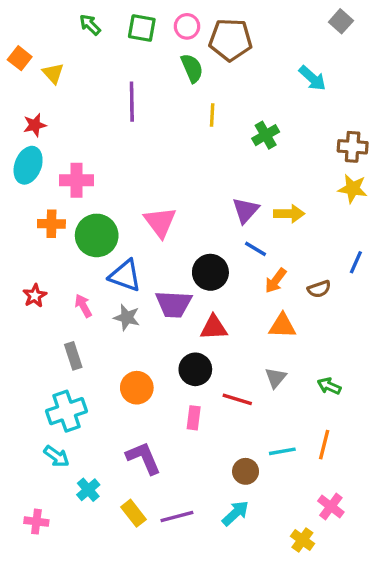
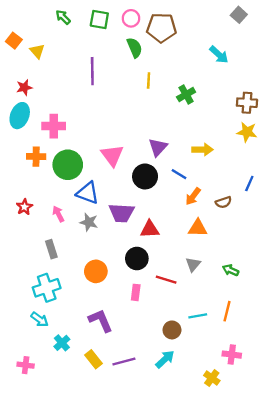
purple triangle: (246, 210) -> (158, 147), moved
black circle: (210, 272) -> (145, 176), moved
pink cross: (331, 506) -> (232, 355), turned -30

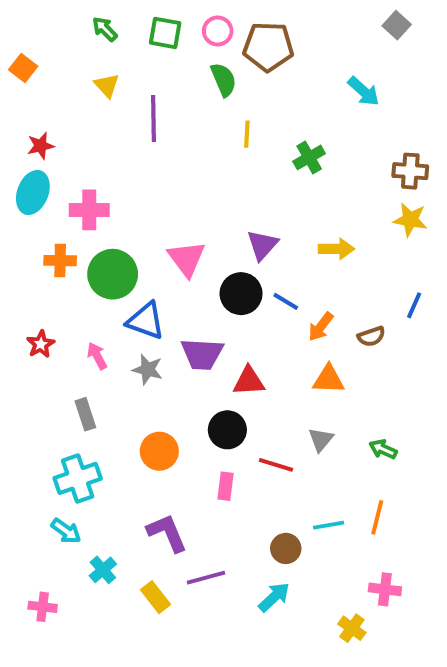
yellow triangle: (37, 51) -> (107, 85), moved
blue line: (179, 174) -> (286, 301), moved
purple line: (124, 362) -> (206, 578), moved

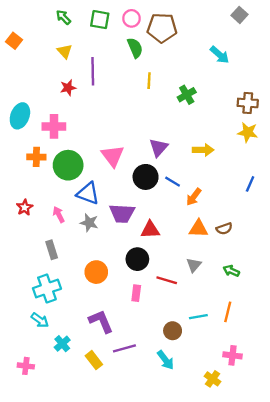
red star: (41, 146) -> (68, 88), moved
brown semicircle: (371, 336) -> (224, 229), moved
cyan arrow: (274, 597) -> (166, 360), turned 96

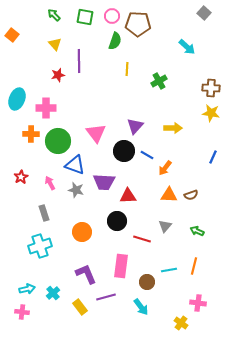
green semicircle: (135, 48) -> (115, 41), turned 42
pink rectangle: (136, 293) -> (121, 266), moved, size x1.6
cyan arrow: (40, 320) -> (27, 289), moved, turned -49

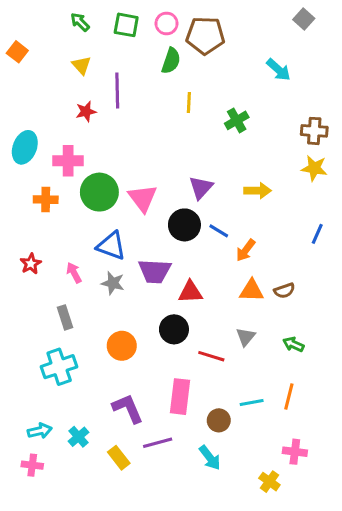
green circle: (58, 141) -> (99, 192), moved

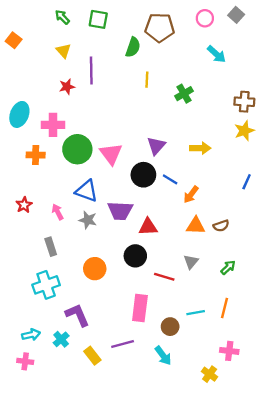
pink circle: (167, 23) -> (205, 18), moved
yellow star: (314, 168) -> (244, 131), turned -30
green arrow: (293, 344) -> (228, 267), turned 112
purple L-shape: (128, 408) -> (77, 315), moved

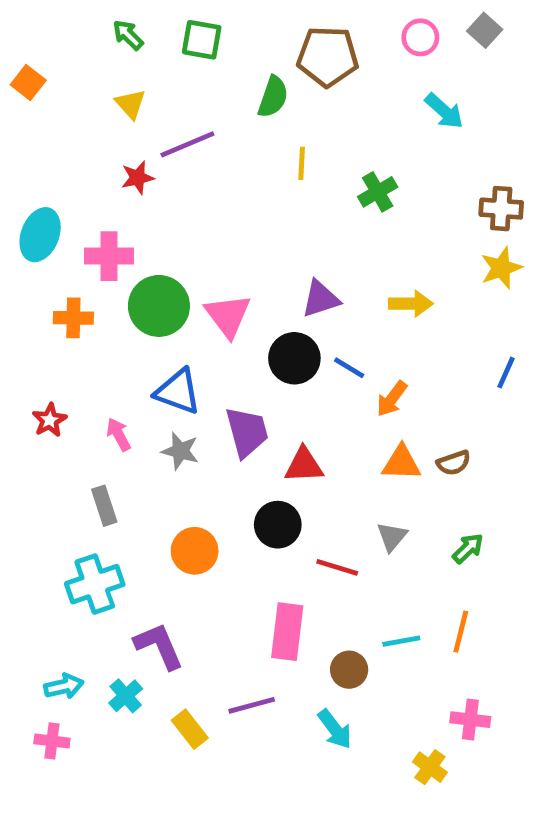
purple line: (91, 70) -> (187, 144), turned 68
purple triangle: (156, 146) -> (321, 299), turned 30
purple trapezoid: (120, 211) -> (247, 432), turned -108

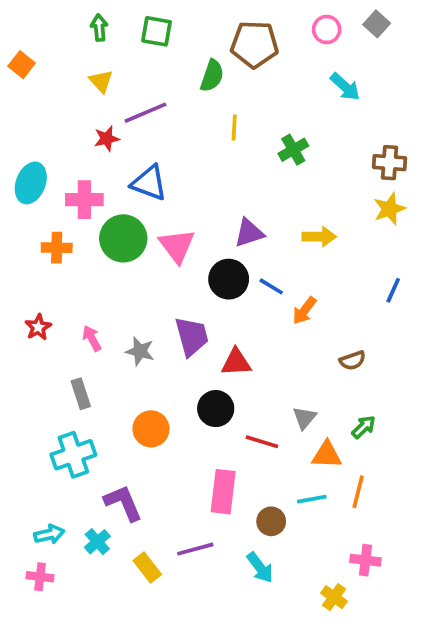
green arrow: (128, 35) -> (99, 28), turned 40
blue triangle: (178, 392) -> (149, 183), moved
orange triangle: (401, 463) -> (327, 455), moved

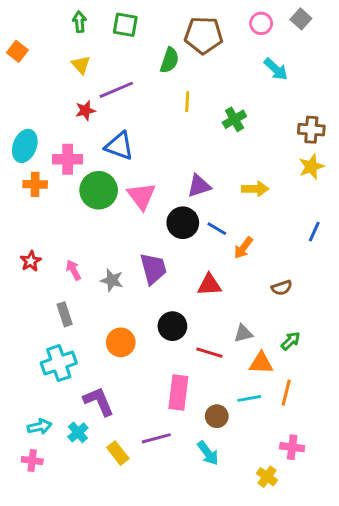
orange cross: (57, 248) -> (35, 184), moved
red triangle: (236, 362) -> (209, 285), moved
gray triangle: (304, 418) -> (243, 333), turned 36

